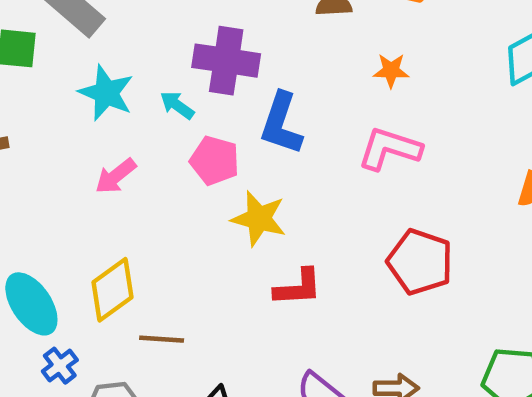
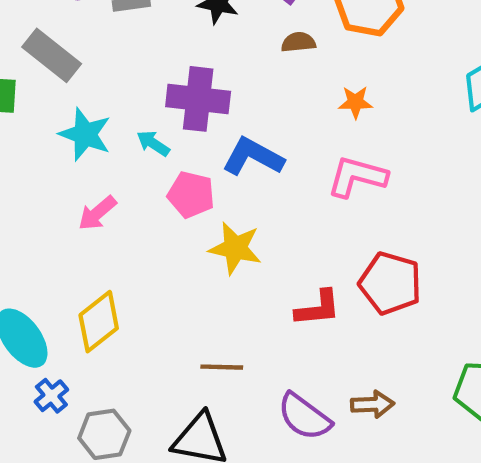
blue L-shape: (281, 124) -> (253, 157), turned 102
red L-shape: (298, 287) -> (318, 308), moved
brown line: (162, 339) -> (222, 367), moved

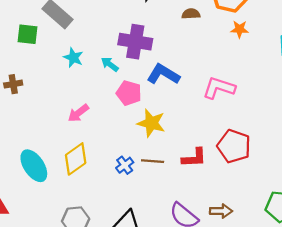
orange star: (355, 102) -> (239, 29), moved
cyan star: (85, 134) -> (73, 58), size x0.7
pink arrow: (97, 213) -> (78, 113), moved
brown line: (222, 367) -> (153, 161), moved
blue cross: (51, 396) -> (125, 165), moved

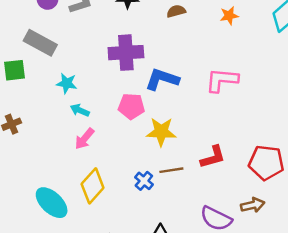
cyan arrow: (110, 64) -> (80, 110), moved
red pentagon: (234, 146) -> (266, 163), moved

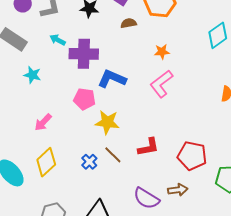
orange star: (229, 16) -> (162, 52), moved
pink L-shape: (222, 80) -> (161, 84), turned -48
cyan arrow: (80, 110) -> (58, 40), moved
brown line: (171, 170) -> (113, 155), turned 48

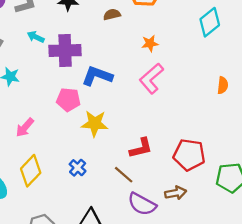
brown line: (113, 155) -> (124, 175), moved

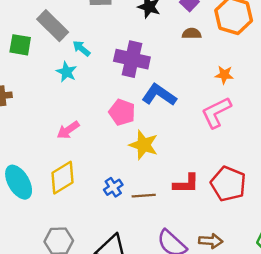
cyan arrow: (36, 37) -> (81, 48), moved
red pentagon: (189, 155) -> (228, 184), moved
brown line: (124, 175) -> (144, 196), moved, turned -60

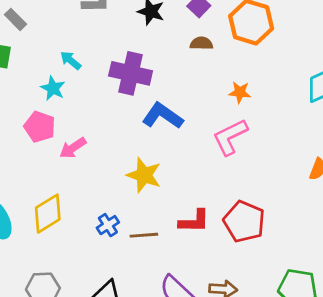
gray rectangle: (53, 26) -> (15, 19), moved, size x0.6
pink pentagon: (122, 112) -> (40, 127), moved
pink arrow: (68, 130) -> (73, 148), moved

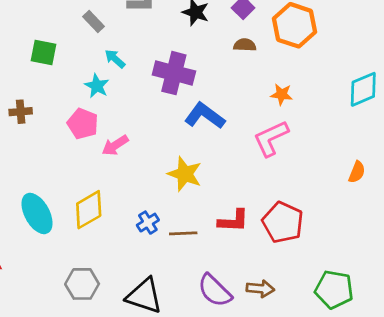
gray rectangle: (15, 19) -> (93, 22), moved

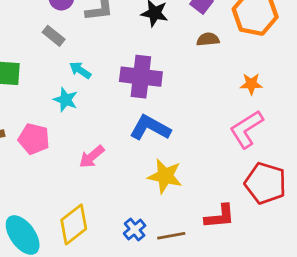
blue L-shape: (205, 116) -> (150, 128), moved
pink pentagon: (83, 124) -> (34, 139), moved
red pentagon: (283, 222) -> (265, 183), moved

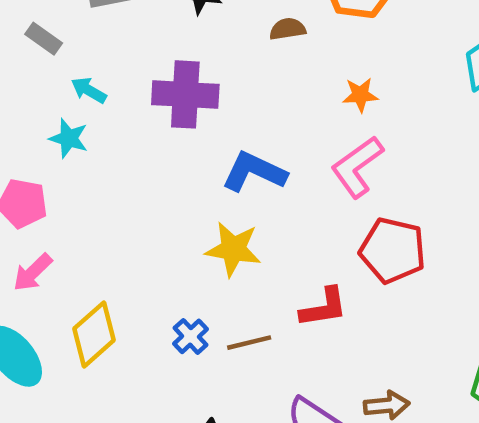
blue L-shape: (150, 128) -> (254, 172), moved
pink arrow: (92, 157) -> (33, 272), moved

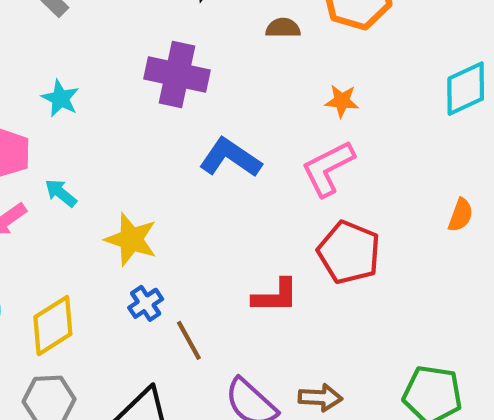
cyan arrow: (89, 90) -> (61, 193), moved
yellow star: (233, 249) -> (131, 239), moved
yellow diamond: (94, 334) -> (53, 326), moved
brown line: (249, 343) -> (189, 340), moved, turned 66

